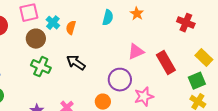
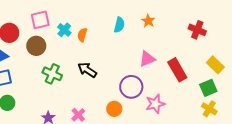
brown circle: (36, 39) -> (36, 46), moved

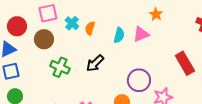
cyan semicircle: (119, 25) -> (119, 35), moved
pink triangle: (147, 59) -> (141, 34), moved
black arrow: (87, 70) -> (95, 63), turned -78

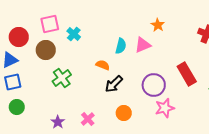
orange semicircle: (90, 28) -> (103, 65), moved, turned 96
black arrow: (95, 63) -> (114, 84), moved
green cross: (60, 67) -> (62, 78), turned 30
purple circle: (139, 80) -> (154, 85), moved

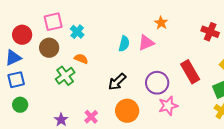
orange semicircle: (103, 65) -> (81, 59), moved
orange circle: (124, 113) -> (127, 111), size x1.5

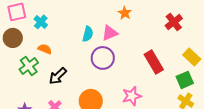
red cross: (210, 32) -> (174, 22), turned 30
black arrow: (117, 82) -> (58, 76), moved
purple circle: (157, 83) -> (103, 58), moved

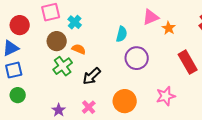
orange star: (125, 13) -> (169, 28), moved
pink triangle: (110, 33) -> (151, 17), moved
brown circle: (13, 38) -> (57, 41), moved

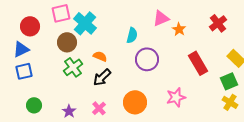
cyan cross: (75, 22) -> (85, 23), size x1.6
orange semicircle: (79, 49) -> (100, 56), moved
green circle: (18, 95) -> (34, 105), moved

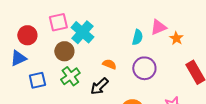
cyan semicircle: (132, 35) -> (137, 37), moved
orange semicircle: (100, 56) -> (109, 64), moved
blue square: (24, 71) -> (37, 80), moved

